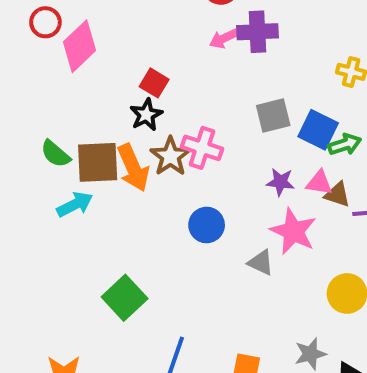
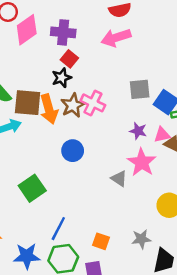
purple cross: (257, 32) -> (63, 32), moved
pink arrow: (224, 38) -> (116, 38), size x1.6
pink triangle: (319, 183) -> (162, 135), turned -30
blue circle: (207, 225) -> (73, 151), moved

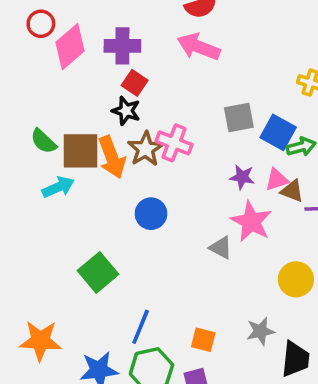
pink arrow: (116, 38) -> (199, 47), turned 44
black star: (62, 78) -> (126, 111), turned -30

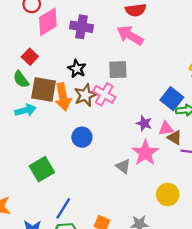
red square: (135, 83) -> (30, 57), moved
gray square: (239, 118) -> (118, 70), moved

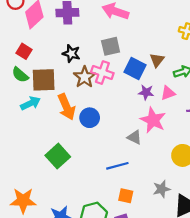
orange arrow: (63, 97) -> (66, 107), moved
blue square: (172, 99) -> (135, 68), moved
brown triangle: (175, 138) -> (157, 60), moved, turned 49
blue line: (63, 208) -> (117, 166), moved, turned 55

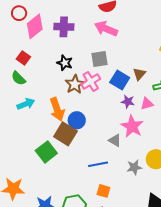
pink cross: (102, 73) -> (91, 82), turned 36
brown square: (44, 80) -> (65, 134), moved, turned 30
gray star: (162, 189) -> (134, 167), moved

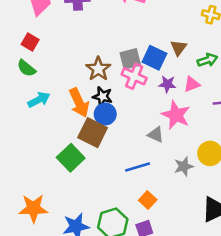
gray square: (100, 59) -> (130, 59), moved
black star: (65, 63) -> (103, 96), moved
pink cross: (91, 82) -> (134, 76), moved, turned -30
orange square: (103, 191) -> (148, 200), turned 32

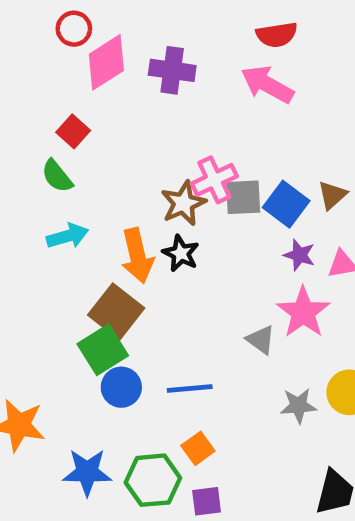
pink cross: (134, 76) -> (214, 180), moved, turned 30
blue circle: (105, 114) -> (121, 387), moved
brown square: (93, 133) -> (116, 312), moved
blue line: (138, 167) -> (190, 389), moved
orange square: (148, 200) -> (198, 448), moved

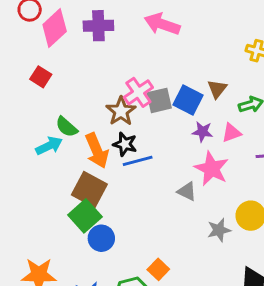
green semicircle: (57, 176) -> (67, 127), moved
blue line: (190, 389) -> (138, 161), moved

